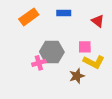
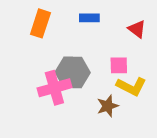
orange rectangle: (29, 17) -> (40, 23), turned -36
pink cross: (39, 63) -> (54, 88), size x1.6

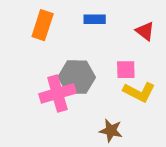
brown star: (108, 106) -> (111, 131), moved, turned 30

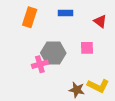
yellow L-shape: (139, 92) -> (98, 86), moved
pink cross: (57, 93) -> (40, 64), size x0.7

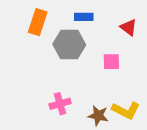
gray hexagon: (53, 53) -> (69, 45), moved
pink cross: (40, 64) -> (60, 104), moved

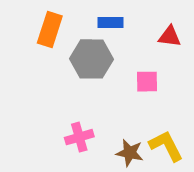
red triangle: (129, 27) -> (170, 36), turned -30
yellow L-shape: (126, 110) -> (166, 146), turned -144

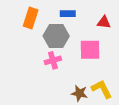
pink square: (147, 82) -> (90, 50), size x1.5
pink cross: (79, 137) -> (53, 60), moved

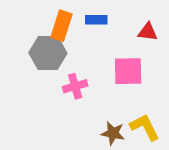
orange rectangle: (31, 18) -> (62, 26), moved
gray hexagon: (56, 36) -> (48, 53), moved

